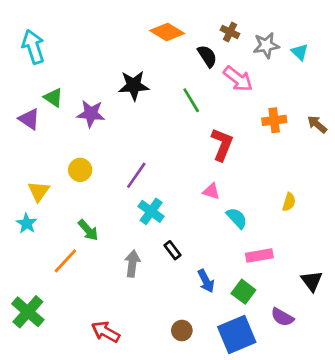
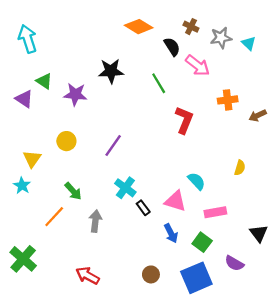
brown arrow: (317, 124) -> (258, 116), moved, turned -66
pink triangle: (211, 191) -> (175, 201), moved, size x1.5
cyan cross: (151, 211) -> (125, 188), moved
gray arrow: (132, 264) -> (95, 221), moved

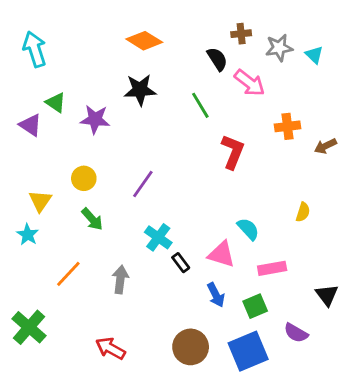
orange diamond: (139, 27) -> (144, 41), moved
brown cross: (191, 27) -> (241, 34), turned -32
green arrow: (73, 191) -> (92, 219), moved
green square: (202, 242) -> (255, 306), turned 30
brown circle: (151, 274) -> (191, 347), size x1.6

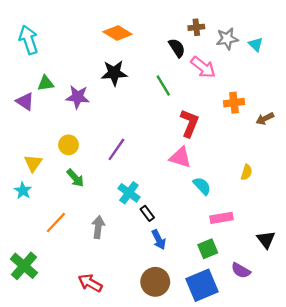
green triangle: (56, 103) -> (46, 83), turned -42
pink triangle: (221, 254) -> (180, 157), moved
blue arrow: (216, 295) -> (159, 240), moved

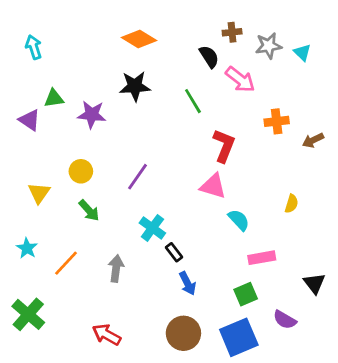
cyan arrow: (29, 40) -> (34, 47), size x0.7
cyan star: (23, 191) -> (27, 248), moved

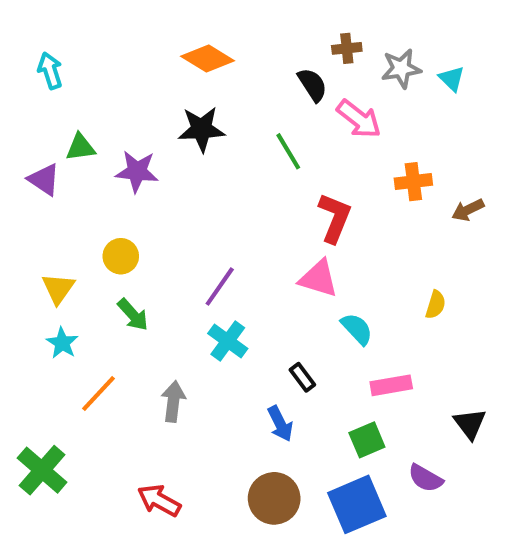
purple line: (138, 177) -> (220, 286), moved
cyan star: (27, 248) -> (62, 343), moved
black rectangle: (174, 252) -> (302, 377), moved

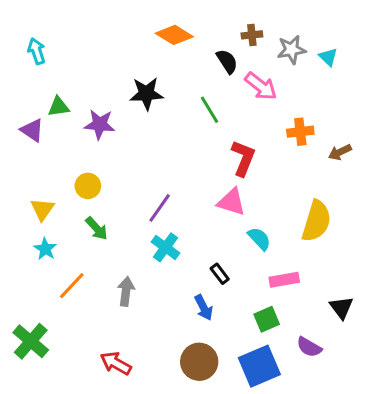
orange diamond: (208, 58) -> (174, 35), moved
yellow semicircle: (436, 305) -> (316, 221), size x2.0

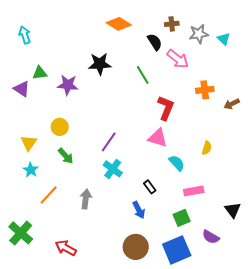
yellow semicircle: (316, 221) -> (207, 148), moved, size x0.5
red arrow: (116, 363) -> (66, 248), moved

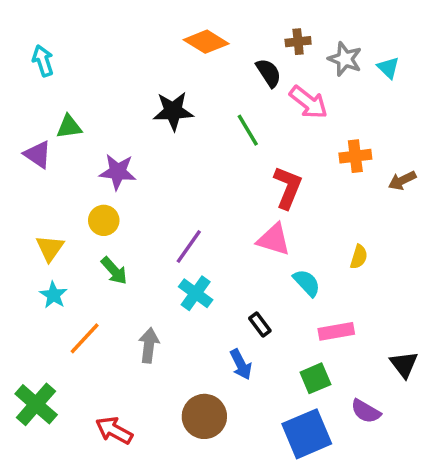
gray star: (199, 34) -> (345, 59), turned 30
purple star: (68, 85) -> (118, 172), moved
brown circle: (136, 247) -> (204, 416), moved

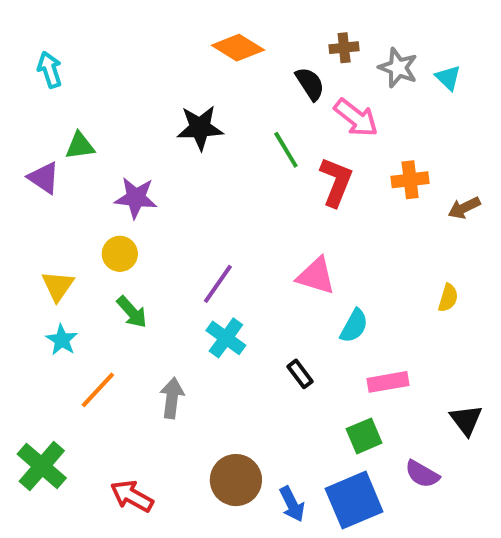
red L-shape: (288, 187) -> (336, 182), moved
yellow semicircle: (359, 257) -> (448, 298), moved
cyan semicircle: (307, 283) -> (354, 326), turned 72
blue arrow: (241, 364) -> (292, 504), moved

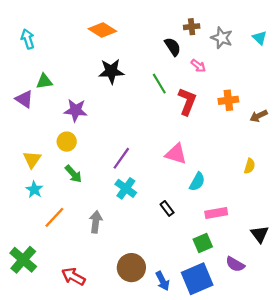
orange diamond: (238, 48) -> (102, 30), moved
cyan triangle: (448, 78) -> (260, 38), moved
pink arrow: (356, 118) -> (198, 66), size x0.6

